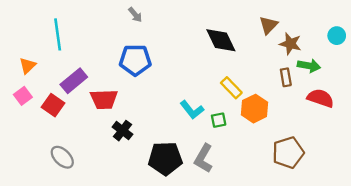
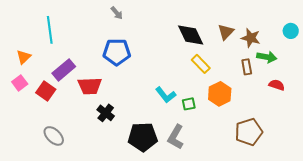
brown triangle: (268, 25) -> (226, 32), moved
yellow rectangle: (231, 88) -> (201, 64), moved
red semicircle: (321, 98) -> (277, 85), size x0.7

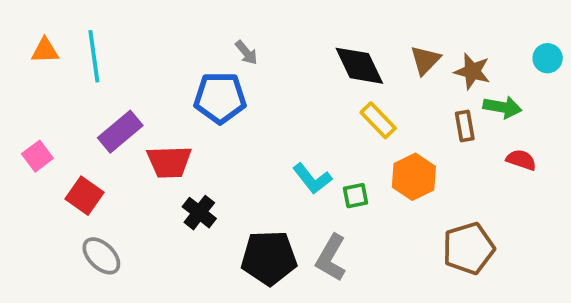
gray arrow: (117, 13) -> (246, 53), moved
orange triangle: (24, 57) -> (45, 51), moved, turned 42
red square: (46, 91) -> (84, 196), moved

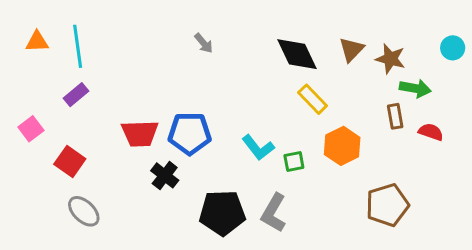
blue pentagon: (220, 98) -> (190, 133), moved
brown rectangle: (465, 126) -> (395, 116), moved
purple rectangle: (120, 132) -> (76, 95), moved, size x0.7

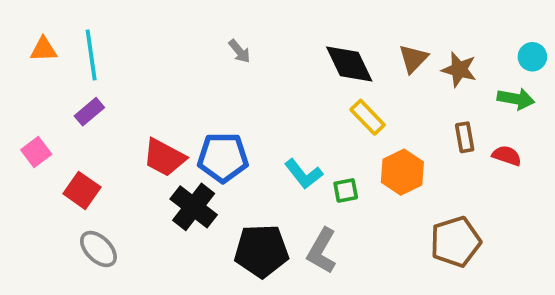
green arrow: (415, 88) -> (516, 99), moved
red trapezoid: (140, 133) -> (164, 157), turned 30
black cross: (165, 175) -> (194, 207), size x1.4

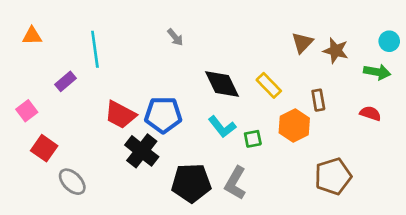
cyan line: (91, 55) -> (95, 49), moved
black diamond: (349, 64) -> (222, 84), moved
brown rectangle: (465, 137) -> (318, 100), moved
red square: (82, 190) -> (44, 148), moved

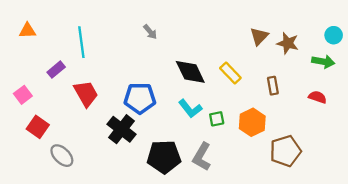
red trapezoid: (120, 115) -> (86, 94), moved, turned -148
orange hexagon: (294, 125) -> (252, 122), moved

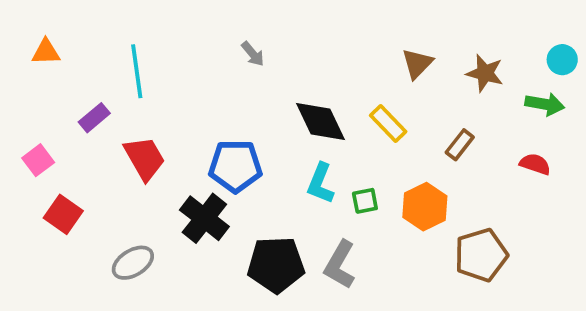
brown triangle: (259, 36) -> (417, 64), moved
brown rectangle: (273, 86) -> (460, 145), turned 48
cyan L-shape: (190, 109) -> (320, 183), turned 60
gray ellipse: (62, 156) -> (133, 263), moved, turned -75

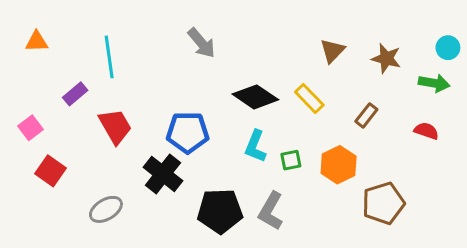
gray arrow: (253, 54) -> (201, 43), size x1.5
black diamond: (320, 122) -> (255, 97), turned -30

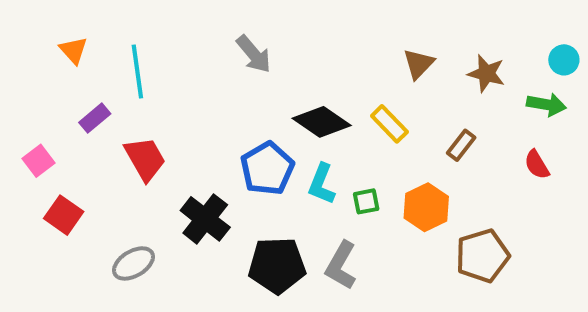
orange triangle: (37, 41) -> (73, 50), moved, turned 50
red semicircle: (426, 131) -> (537, 165), turned -140
blue pentagon: (188, 132) -> (267, 168), moved, turned -30

